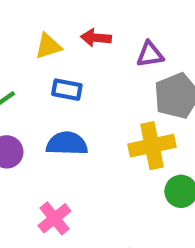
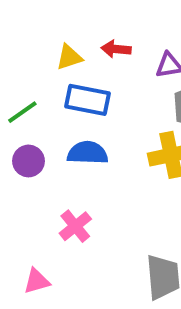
blue rectangle: (67, 90) -> (88, 100), size x1.5

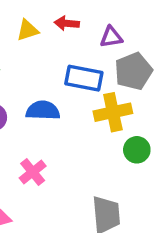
blue rectangle: (88, 100) -> (84, 78), moved

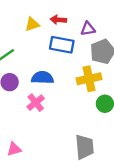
blue rectangle: (84, 78) -> (62, 45), moved
pink cross: (33, 172) -> (36, 103), moved

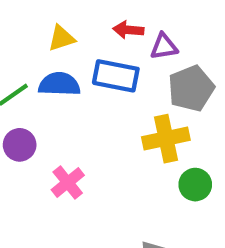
red arrow: (58, 20) -> (128, 30), moved
blue semicircle: (42, 78) -> (59, 84), moved

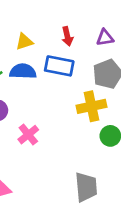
red arrow: (128, 30) -> (67, 36), turned -108
purple triangle: (164, 47) -> (105, 38), moved

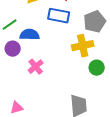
blue semicircle: (23, 71) -> (30, 35), moved

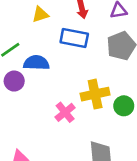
yellow cross: (83, 46) -> (95, 94), moved
pink cross: (36, 67) -> (65, 112), moved

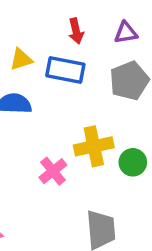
yellow triangle: (40, 14) -> (21, 59), moved

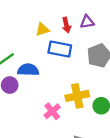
purple triangle: (126, 33) -> (87, 22), moved
yellow triangle: (21, 59) -> (42, 29), moved

